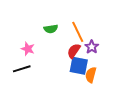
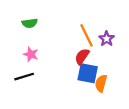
green semicircle: (51, 29) -> (30, 23), moved
purple star: (92, 47) -> (107, 39), moved

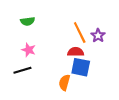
red semicircle: (82, 57) -> (76, 52), turned 56
orange semicircle: (101, 83) -> (64, 83), moved

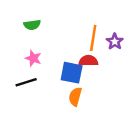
orange line: (80, 32) -> (93, 38), turned 35
blue square: (81, 67) -> (72, 73), moved

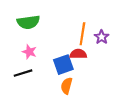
green semicircle: (32, 25) -> (28, 22), size x1.5
blue square: (72, 73) -> (63, 65), turned -30

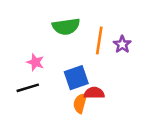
green semicircle: (28, 22) -> (66, 26), moved
red semicircle: (78, 54) -> (94, 93), moved

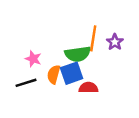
green semicircle: (66, 26) -> (78, 54), moved
orange semicircle: (80, 103) -> (54, 74), moved

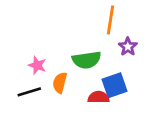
orange line: (93, 38) -> (111, 20), moved
blue square: (72, 73) -> (115, 85), moved

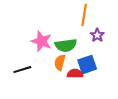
pink star: (37, 65) -> (42, 41), moved, size x1.5
orange semicircle: (60, 83) -> (60, 62), moved

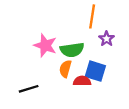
blue square: (87, 65) -> (95, 71), turned 36
black line: (22, 70) -> (29, 89), moved

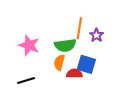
orange line: (92, 16) -> (79, 28), moved
pink star: (45, 45) -> (29, 45), moved

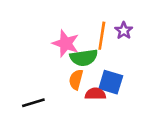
purple star: (97, 35) -> (124, 31), moved
pink star: (29, 45) -> (66, 43), moved

